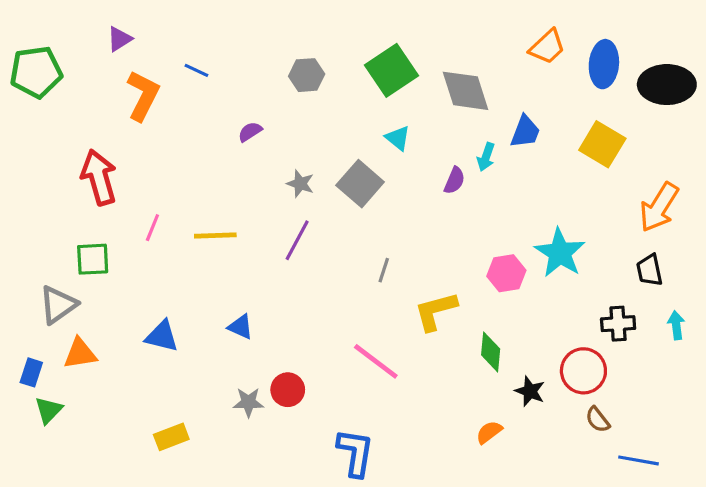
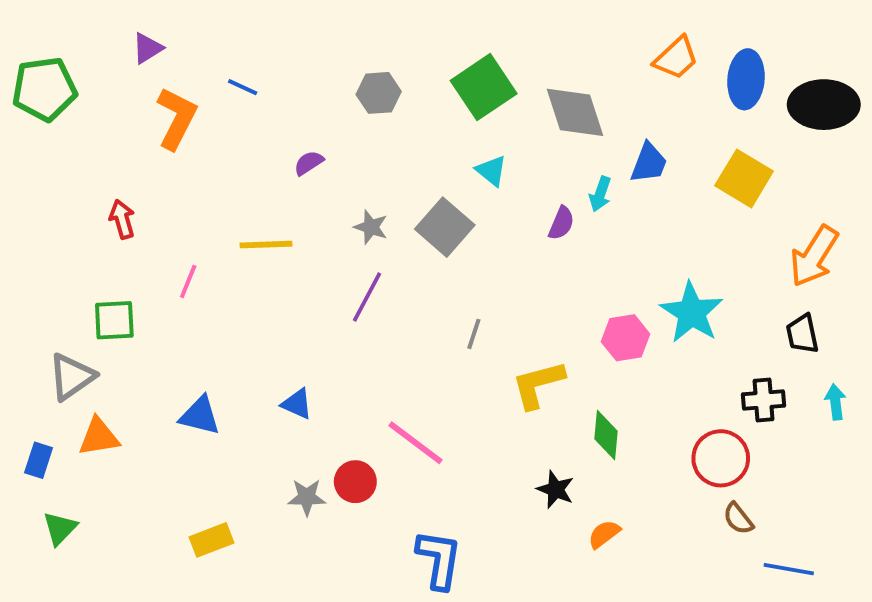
red arrow: (99, 177) -> (122, 219), size x0.6
yellow line: (215, 236) -> (266, 245), moved
pink line: (376, 361) -> (416, 443), moved
black star: (530, 391) -> (556, 489), moved
green triangle: (49, 410) -> (60, 528), moved

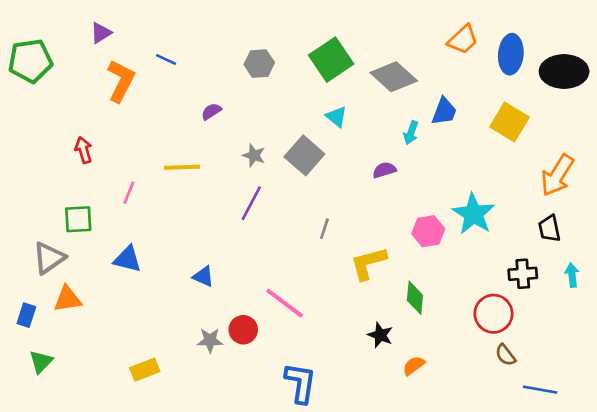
gray diamond: (575, 112) -> (394, 77), turned -30
purple semicircle: (561, 223) -> (384, 170), moved, turned -130
blue triangle: (200, 416) -> (127, 259), moved

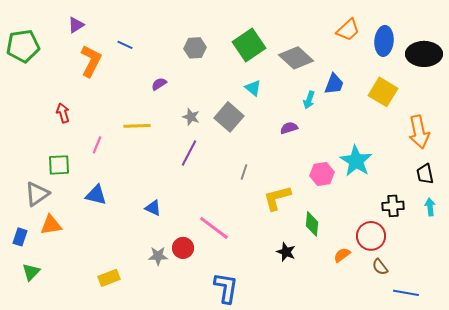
orange arrow: (557, 175) -> (419, 132), turned -44
black trapezoid: (549, 229) -> (425, 174), moved
orange semicircle: (414, 366) -> (342, 255), moved

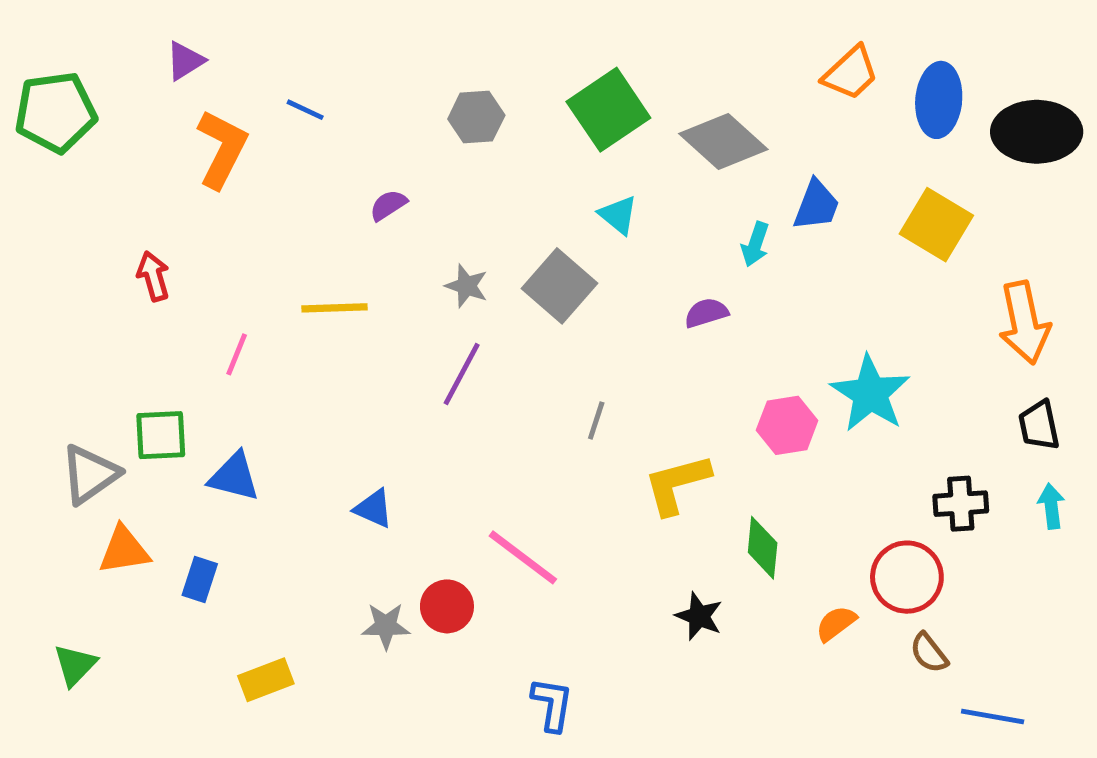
green square: (59, 165) -> (161, 435), moved
blue rectangle: (20, 237) -> (200, 579), moved
blue L-shape: (226, 288) -> (552, 704), size x0.7

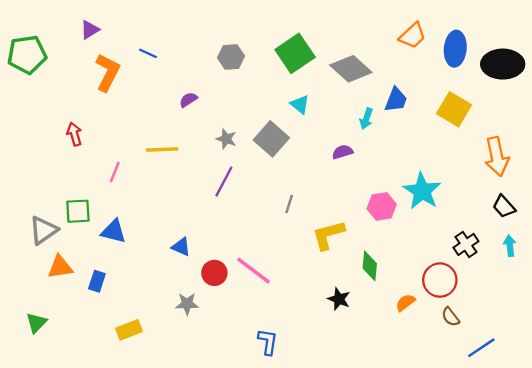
black trapezoid: (1039, 425) -> (504, 206), turned -30
black cross: (961, 504) -> (466, 244), turned -30
red circle: (447, 606) -> (214, 273), moved
blue line: (993, 716) -> (481, 348), turned -44

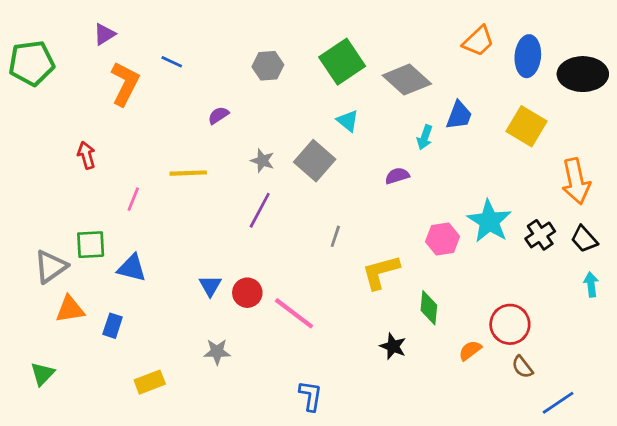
black cross: (466, 244) -> (540, 235), moved
blue triangle: (181, 247) -> (210, 286), turned 36
red circle: (214, 273) -> (247, 293), moved

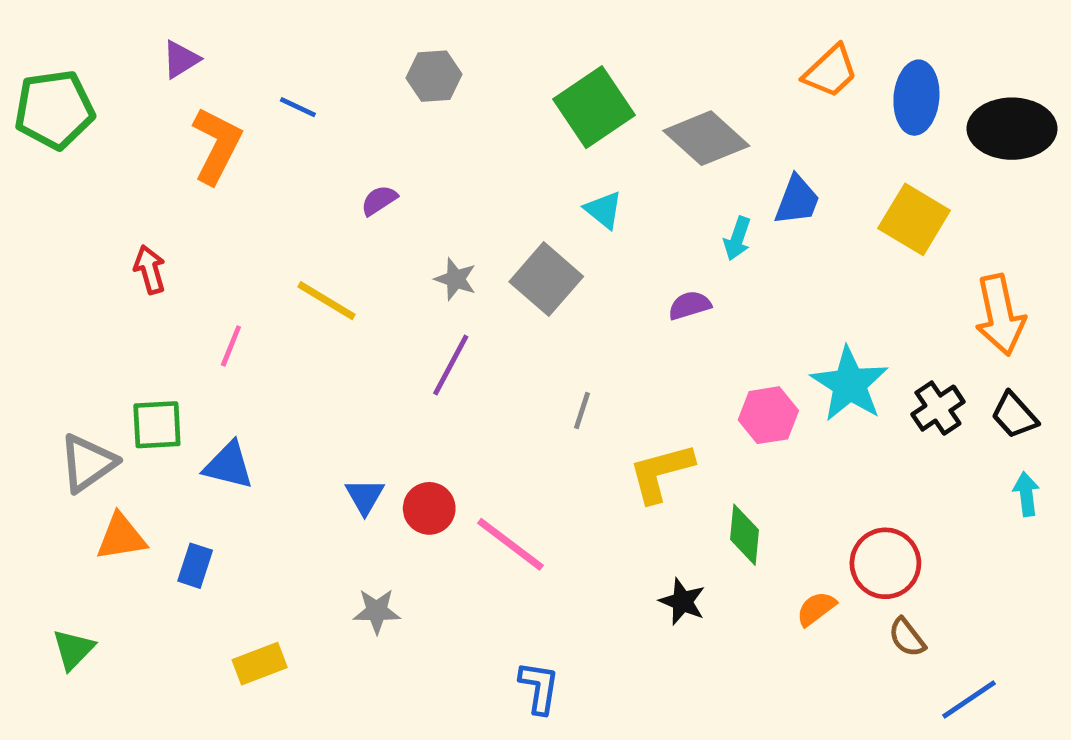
gray hexagon: (268, 66) -> (434, 76), moved
yellow line: (188, 173) -> (327, 301), turned 33

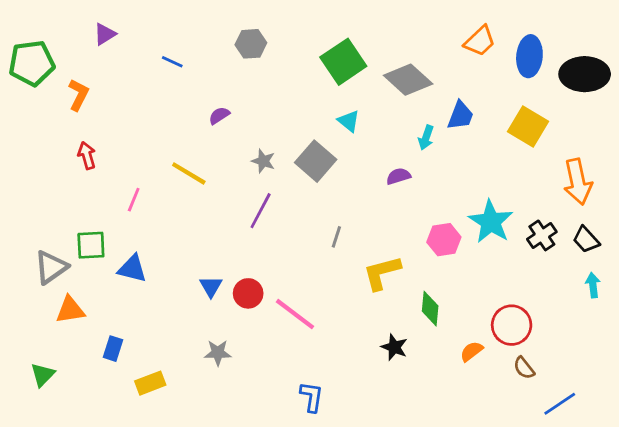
orange L-shape: (217, 145) -> (79, 95), moved, size x0.7
blue rectangle: (195, 566) -> (113, 349), moved

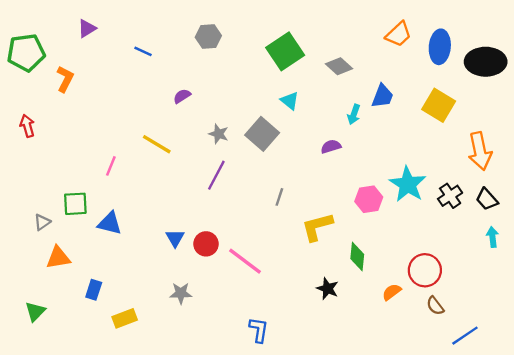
gray diamond: (408, 80) -> (339, 66), size x0.7
red arrow: (87, 155) -> (27, 126), moved
gray triangle: (51, 267) -> (42, 222), size x0.6

